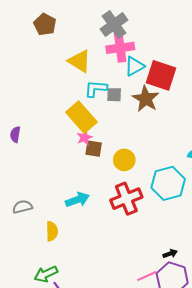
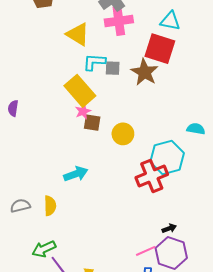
cyan triangle: (134, 66) -> (170, 21), moved, turned 40
red cross: (126, 199) -> (152, 176), moved
gray semicircle: (22, 207) -> (20, 206), moved

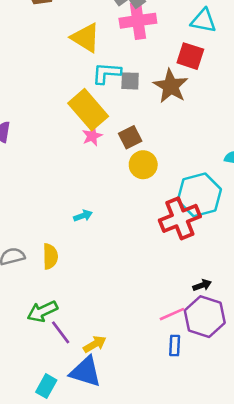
red square: (160, 49) -> (190, 56), size x0.7
brown square: (92, 123) -> (130, 137), moved, turned -36
cyan arrow: (76, 174) -> (83, 216), size x0.6

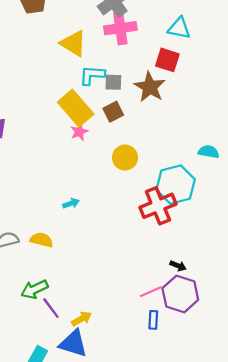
brown square: (130, 137) -> (113, 112), moved
yellow semicircle: (50, 256) -> (42, 240), turned -75
black arrow: (202, 285) -> (178, 266), turned 42

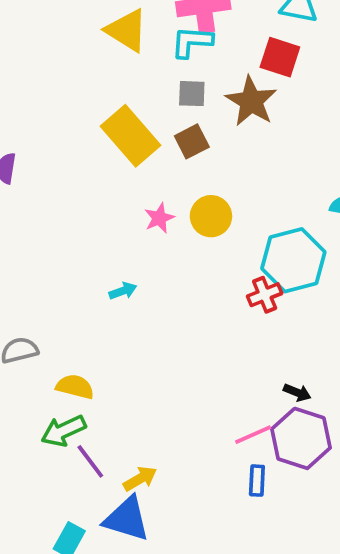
cyan L-shape: (92, 75) -> (192, 42), moved
pink star: (79, 132) -> (159, 218), moved
red cross: (158, 206) -> (265, 295), size x0.6
yellow semicircle: (42, 240) -> (75, 387), moved

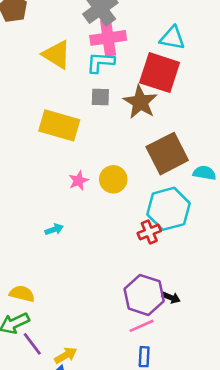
red square: (280, 57) -> (160, 73), size x1.5
yellow rectangle: (131, 136) -> (59, 125), turned -33
brown square: (192, 141) -> (167, 154), moved, size x1.8
purple hexagon: (301, 438) -> (144, 295), moved

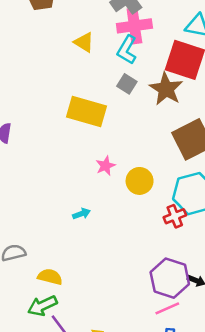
yellow triangle: (57, 55) -> (84, 42), size x0.7
cyan L-shape: (100, 62) -> (127, 50), turned -64
gray square: (100, 97) -> (127, 84), turned 30
yellow circle: (113, 179) -> (140, 181), moved

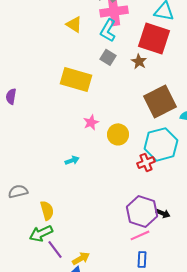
brown star: (166, 89) -> (139, 61), size x0.6
yellow semicircle: (50, 277) -> (47, 210), turned 60

